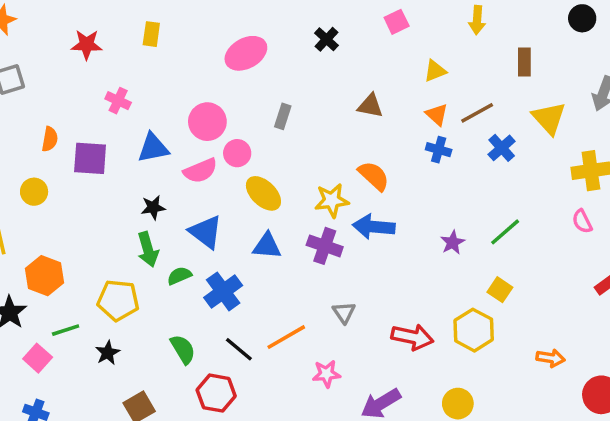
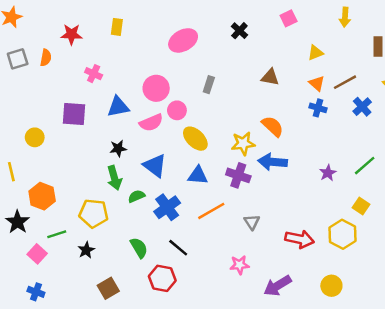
orange semicircle: (50, 139) -> (46, 58), moved
orange line: (286, 337) -> (211, 211), moved

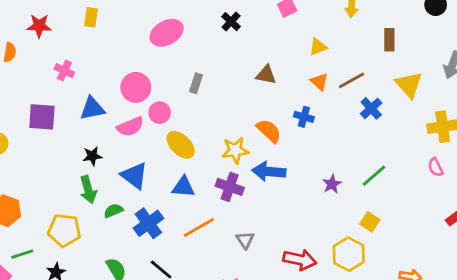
blue cross: (318, 108) -> (304, 117), moved

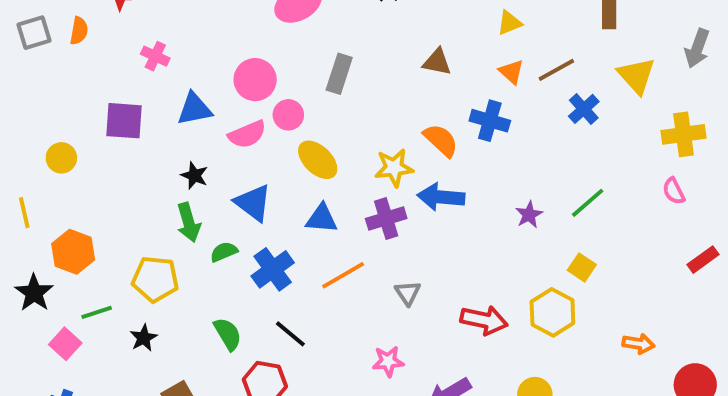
gray rectangle: (196, 83) -> (339, 74), size x1.4
blue cross: (304, 117) -> (490, 121), size x1.4
black star: (92, 156) -> (194, 175), turned 30
purple cross: (230, 187) -> (386, 219), turned -36

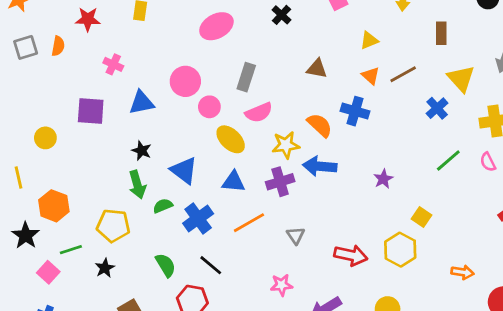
blue cross: (584, 109) -> (437, 108), moved
pink semicircle: (247, 134) -> (259, 112), moved
green line: (588, 203) -> (448, 161), moved

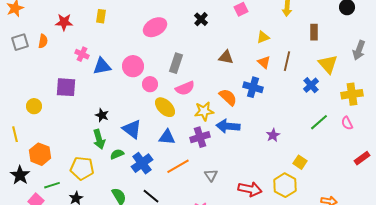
brown line: (403, 74) -> (287, 61), turned -48
blue triangle: (142, 103) -> (102, 66), moved

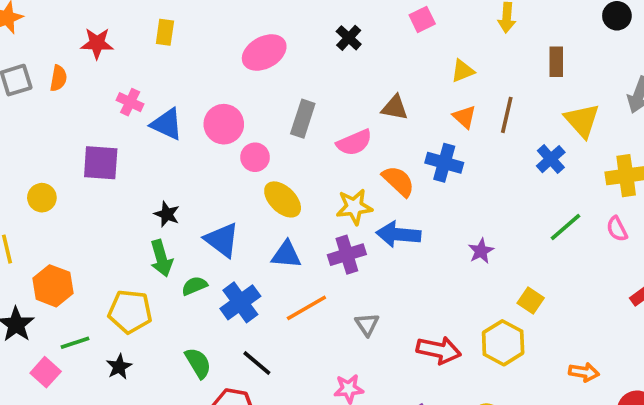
blue triangle: (102, 66) -> (167, 124), turned 36
pink semicircle: (185, 88) -> (354, 143), moved

